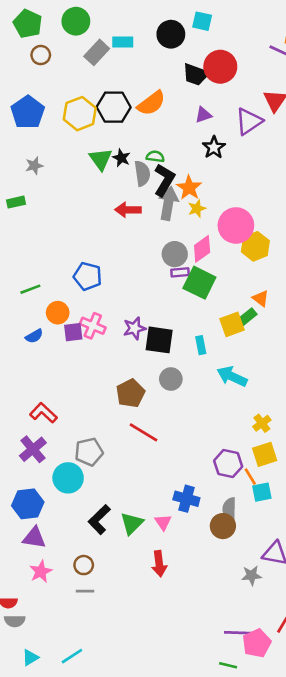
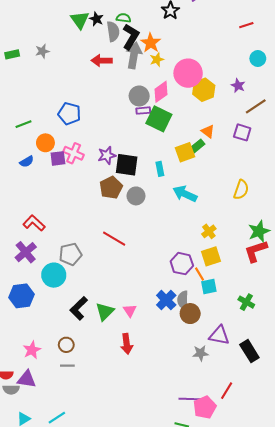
gray star: (34, 166) -> (42, 51), moved
brown pentagon: (131, 393) -> (111, 188), moved
blue cross: (186, 499) -> (166, 300), moved, turned 30
brown circle: (223, 526) -> (190, 314), moved
purple triangle: (34, 538) -> (27, 379), moved

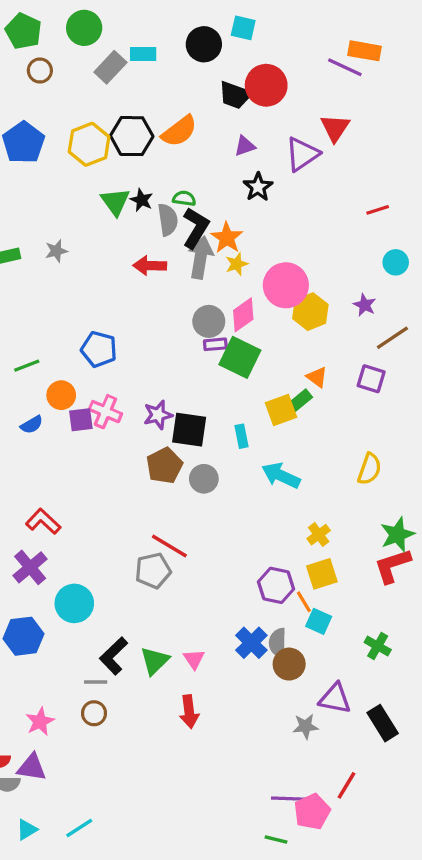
gray pentagon: (70, 254) -> (153, 571), moved
cyan square: (209, 287) -> (319, 621), turned 35
gray line: (67, 366) -> (96, 682), moved

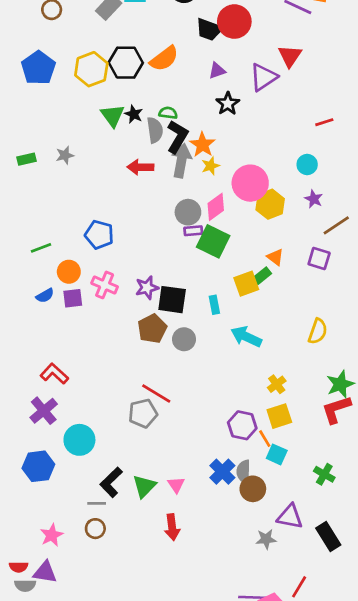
cyan circle: (396, 262) -> (307, 165), moved
purple square: (81, 420) -> (73, 298), moved

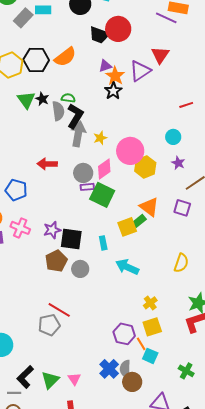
orange star: (203, 145) -> (115, 76), moved
red arrow: (140, 167) -> (47, 164), moved
orange triangle: (275, 257) -> (149, 207), size x1.5

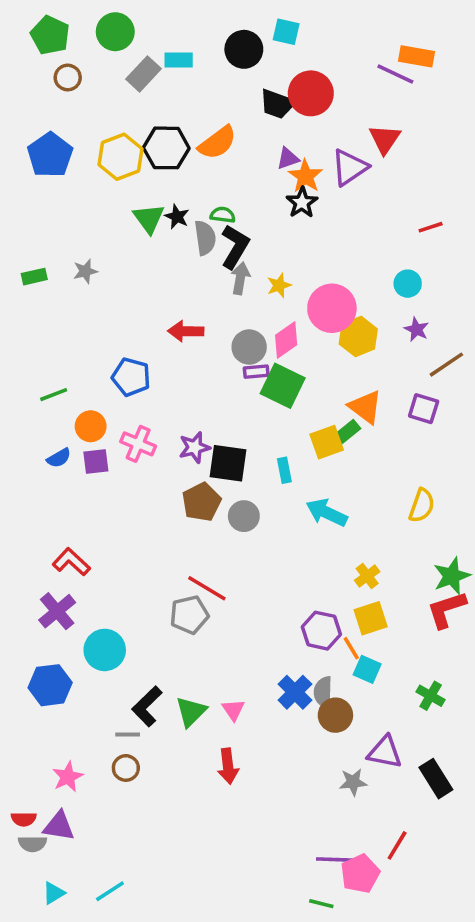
gray arrow: (78, 134) -> (240, 278), size x0.7

